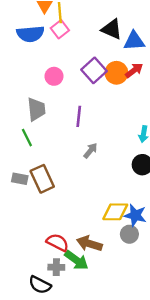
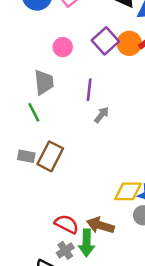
gray arrow: (91, 151) -> (102, 115), moved
brown rectangle: (42, 179) -> (50, 156), turned 52
green arrow: (76, 260) -> (87, 243), turned 55
gray cross: (56, 267) -> (65, 250), turned -35

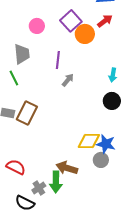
orange circle: (129, 43) -> (85, 34), moved
red semicircle: (66, 224) -> (16, 167), moved

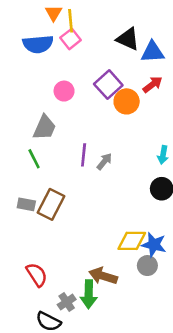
gray trapezoid: (22, 54) -> (44, 128), turned 30
purple line: (58, 60) -> (84, 155), moved
red semicircle: (16, 167) -> (37, 275), turned 30

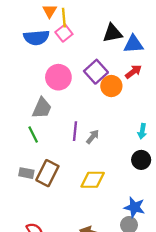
black triangle: (128, 39) -> (112, 33), turned -35
pink circle: (64, 91) -> (58, 77), size x1.5
yellow diamond: (132, 241) -> (93, 180), moved

